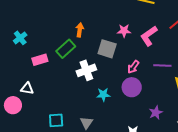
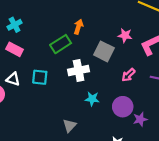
pink rectangle: (40, 60) -> (14, 49), moved, turned 35
purple circle: (132, 87) -> (123, 107), moved
purple star: (156, 113) -> (140, 119), moved
cyan square: (56, 120) -> (40, 77), moved

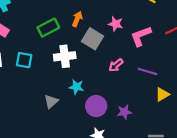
orange arrow: (78, 27) -> (77, 19), moved
purple circle: (123, 107) -> (96, 106), moved
gray triangle: (70, 125) -> (51, 101), moved

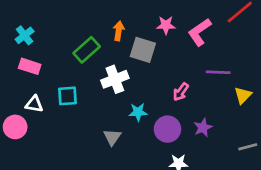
pink arrow: (116, 65) -> (181, 92), moved

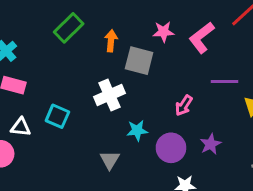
green rectangle: (87, 50) -> (69, 28), moved
cyan square: (68, 96) -> (57, 116), turned 30

